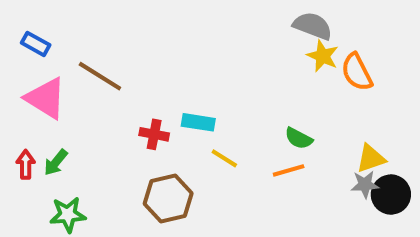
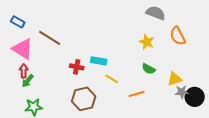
yellow star: (323, 56) -> (147, 42), moved
yellow triangle: (371, 158) -> (175, 79), moved
red arrow: (26, 164) -> (24, 71), moved
orange line: (289, 170) -> (137, 94), moved

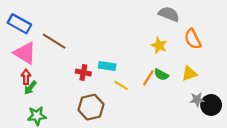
blue rectangle: (18, 22) -> (19, 24), size x1.5
yellow triangle: (175, 79) -> (189, 74), moved
orange line: (137, 94) -> (148, 78), moved, turned -42

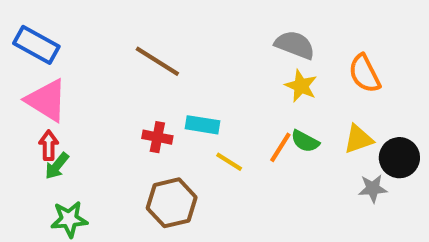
gray semicircle: (169, 14) -> (295, 45), moved
brown line: (54, 41) -> (157, 61), moved
black circle: (211, 105) -> (399, 158), moved

